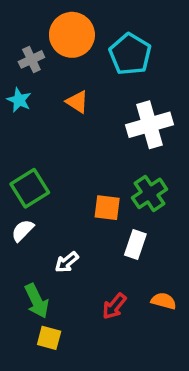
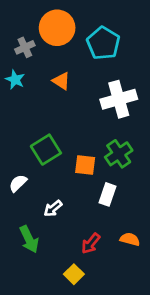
green square: (30, 188) -> (46, 150), moved
yellow square: (49, 338) -> (74, 274), moved, turned 30

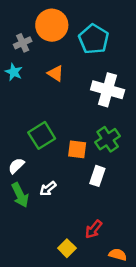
white cross: (119, 99) -> (108, 90), turned 32
green arrow: (29, 239) -> (20, 195), moved
orange semicircle: (130, 239) -> (118, 255), moved
red arrow: (91, 243) -> (94, 229), moved

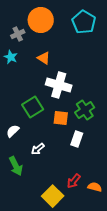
cyan pentagon: (94, 39) -> (84, 22), moved
white cross: (108, 90) -> (59, 85), moved
green arrow: (20, 195) -> (16, 166), moved
yellow square: (67, 248) -> (53, 196), size x1.5
orange semicircle: (118, 255) -> (95, 187), moved

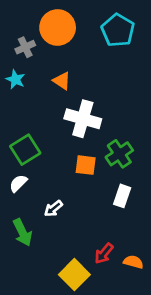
green square: (33, 107) -> (25, 150), moved
white rectangle: (77, 139) -> (122, 196), moved

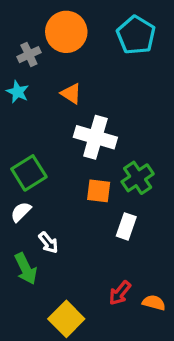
white rectangle: (122, 196) -> (126, 226), moved
white arrow: (53, 209) -> (48, 243), moved, turned -90
yellow square: (74, 275) -> (66, 319), moved

